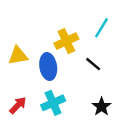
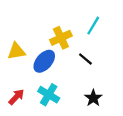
blue ellipse: (48, 67) -> (44, 61), turned 50
cyan cross: (53, 103) -> (49, 95), turned -35

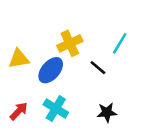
cyan line: (93, 26) -> (120, 43), moved
black star: (93, 98) -> (107, 112), turned 30

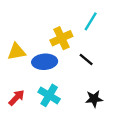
cyan line: (120, 43) -> (91, 21), moved
blue ellipse: (51, 70) -> (45, 62), turned 45

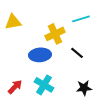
cyan line: (91, 21) -> (81, 19), turned 42
yellow triangle: (17, 52) -> (13, 22), moved

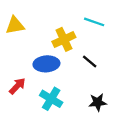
cyan line: (81, 19) -> (94, 22), turned 36
red arrow: (15, 87) -> (17, 86), moved

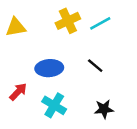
cyan line: (94, 22) -> (100, 23), turned -48
yellow cross: (64, 39) -> (68, 21), moved

